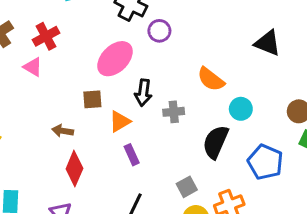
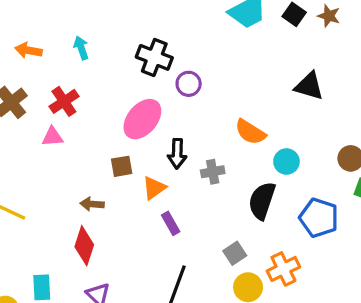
pink triangle: (33, 67) -> (52, 137), turned -30
red diamond: (74, 169) -> (84, 246), moved

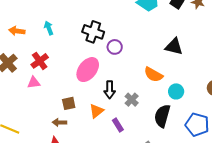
black triangle: (309, 86) -> (174, 47), moved
brown square: (122, 166) -> (69, 103), moved
gray cross: (213, 172) -> (132, 100), turned -32
purple rectangle: (171, 223) -> (118, 125), moved

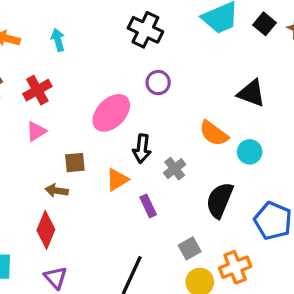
black cross: (93, 32) -> (145, 30), moved
pink triangle: (34, 83) -> (36, 131), moved, turned -32
cyan circle: (176, 91) -> (250, 152), moved

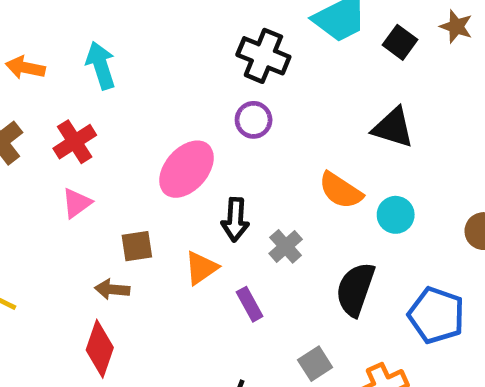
black square: (265, 24) -> (400, 42), moved
black cross: (145, 30) -> (263, 56), moved
cyan arrow: (58, 40) -> (101, 65), size x1.4

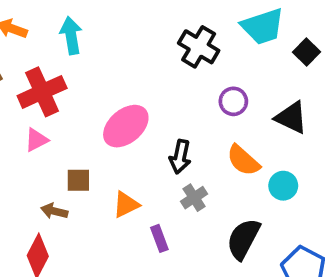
purple circle: (254, 120) -> (233, 101), moved
red cross: (75, 142) -> (42, 92), size x1.4
black arrow: (235, 220) -> (180, 157), moved

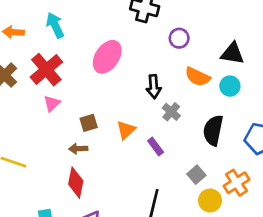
black triangle: (291, 117) -> (233, 53), moved
pink ellipse: (126, 126) -> (107, 57), moved

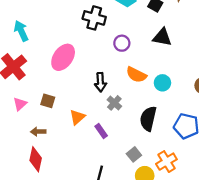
black triangle: (233, 53) -> (162, 37), moved
pink triangle: (52, 103) -> (20, 104), moved
brown square: (89, 123) -> (48, 101), moved, turned 32

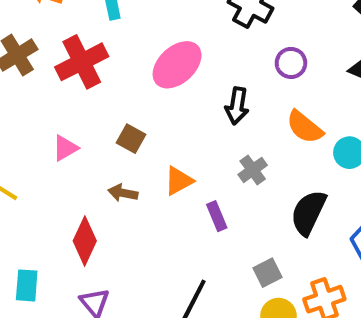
black arrow: (100, 82) -> (237, 106), moved
pink triangle: (20, 104) -> (65, 148), moved
brown arrow: (38, 132) -> (123, 193), moved

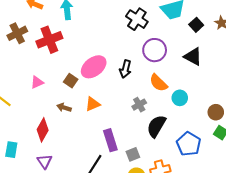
purple circle: (291, 63) -> (155, 50), size x1.5
pink ellipse: (177, 65) -> (94, 67), moved
gray cross: (253, 170) -> (139, 105), moved
purple rectangle: (217, 216) -> (110, 140), moved, size x1.5

